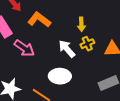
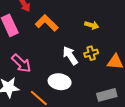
yellow arrow: (81, 24) -> (92, 25), moved, turned -80
pink arrow: (24, 48) -> (21, 63), moved

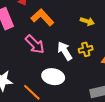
pink arrow: (21, 63) -> (35, 44), moved

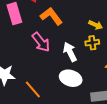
yellow cross: (86, 49) -> (92, 43), moved
white ellipse: (53, 77) -> (71, 78), moved

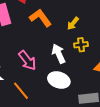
yellow arrow: (96, 25) -> (73, 23), moved, turned 104
pink arrow: (41, 42) -> (27, 60), moved

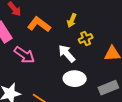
pink arrow: (27, 60) -> (24, 55), moved

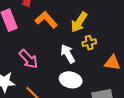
yellow arrow: (72, 20) -> (79, 22), size x1.5
pink arrow: (24, 55) -> (28, 59), moved

